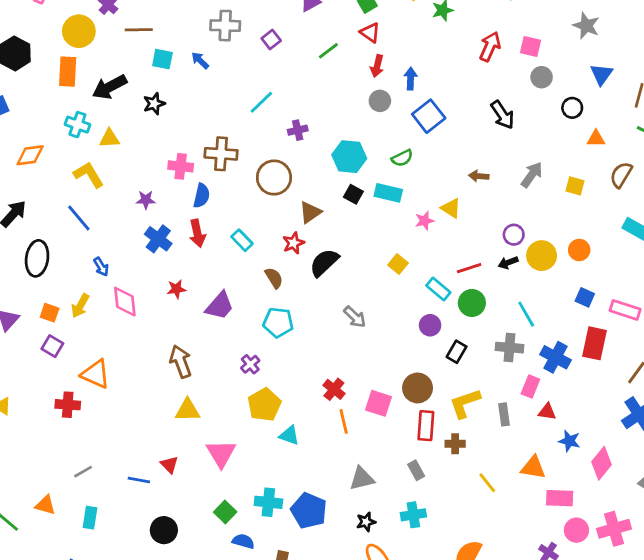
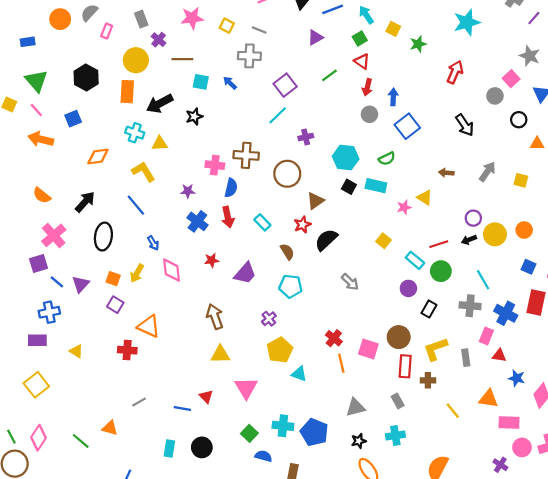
purple square: (271, 40) -> (285, 85), moved, size x1.5
pink square: (530, 47) -> (511, 79), moved, turned 35
cyan rectangle: (90, 518) -> (169, 448), moved

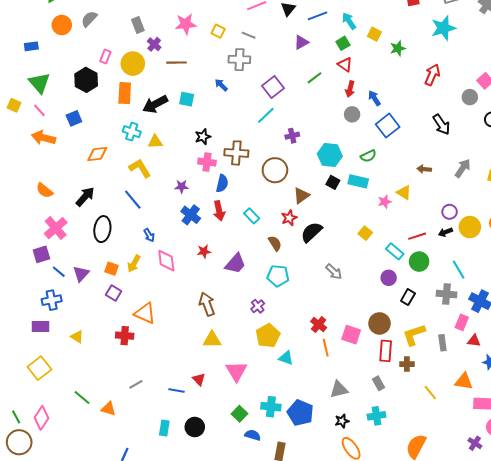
pink rectangle: (107, 31) -> (105, 56), moved
cyan square: (201, 82) -> (187, 99), moved
blue arrow: (393, 97) -> (374, 98), turned -35
black star: (194, 116) -> (203, 137), moved
green line: (81, 441) -> (82, 398), moved

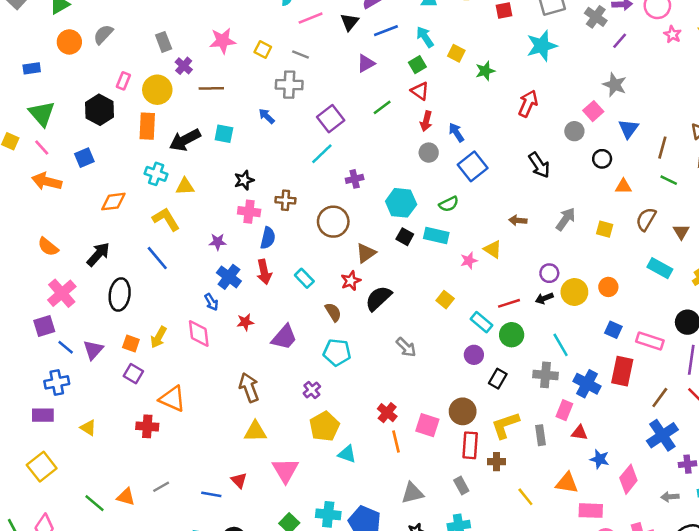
brown cross: (236, 153) -> (285, 200), size x0.7
blue arrow: (149, 235) -> (211, 302), moved
orange triangle: (108, 409) -> (126, 497), moved

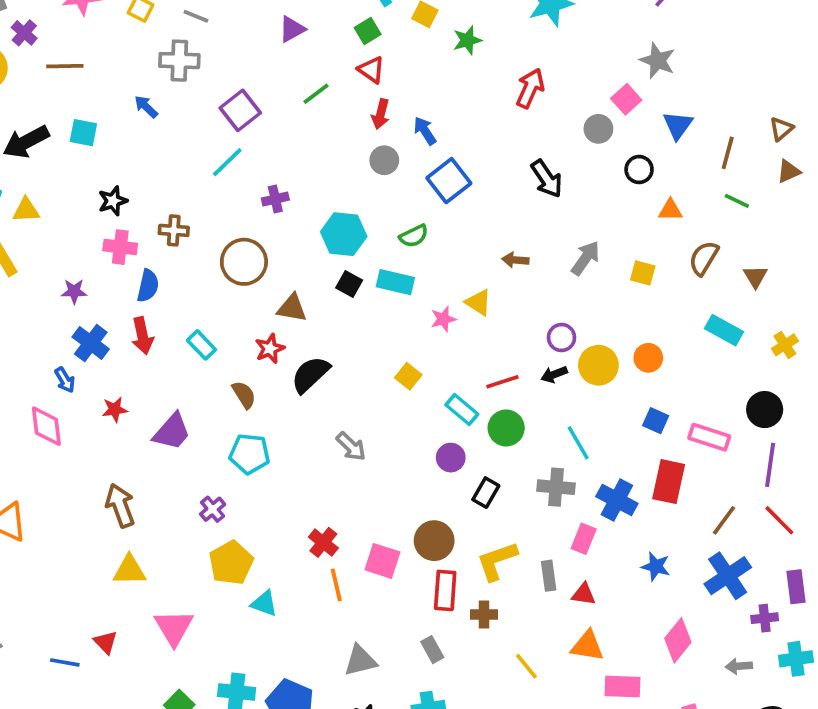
brown triangle: (366, 253) -> (292, 308), turned 45
red triangle: (579, 433) -> (584, 594), moved
blue star: (600, 459) -> (656, 566), moved

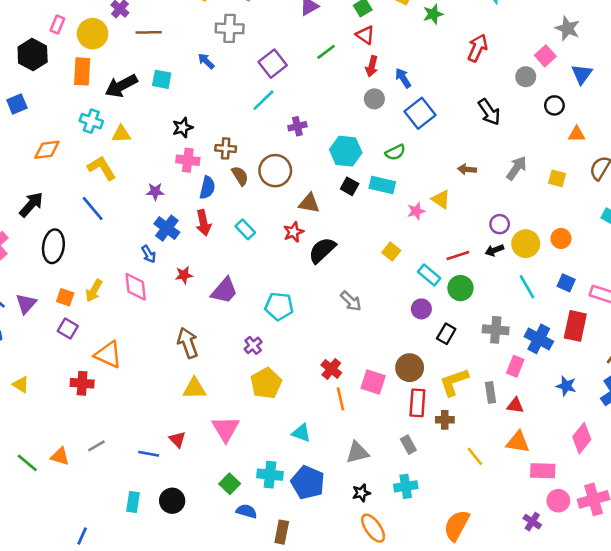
brown semicircle: (244, 395) -> (240, 176), moved
cyan line: (578, 443) -> (527, 287), moved
cyan triangle: (264, 603) -> (301, 433), moved

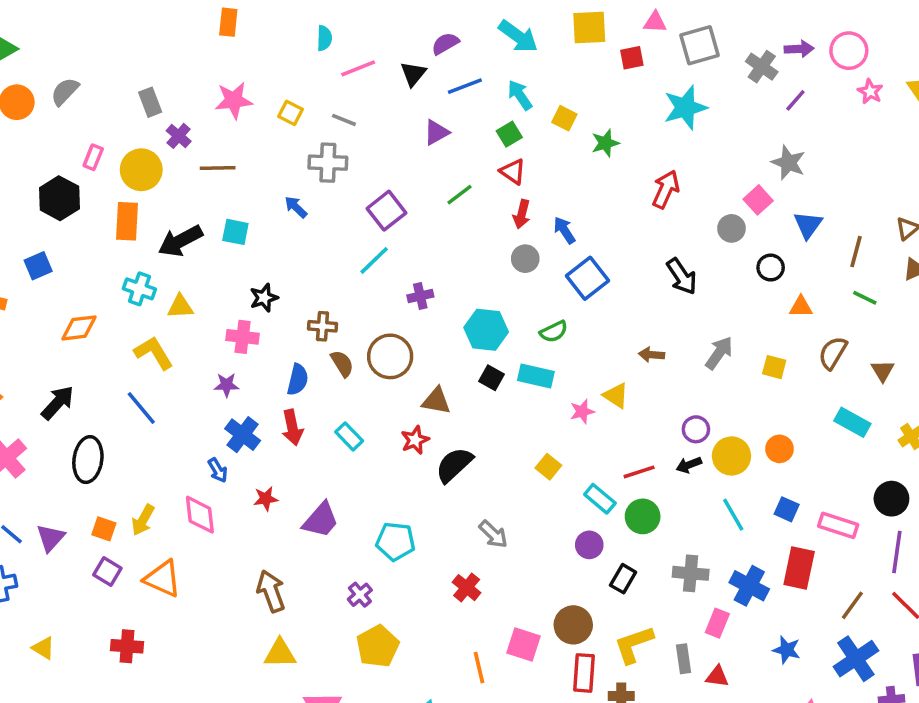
pink cross: (188, 160) -> (243, 337), moved
orange triangle: (108, 355) -> (163, 579), moved
red cross: (331, 369) -> (467, 588), moved

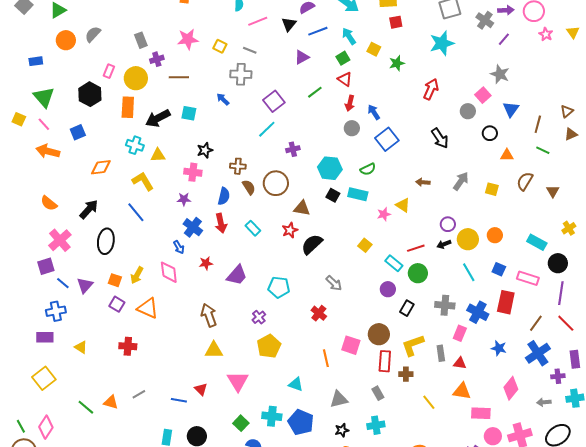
red square: (632, 58) -> (396, 22), moved
purple cross: (179, 136) -> (157, 59), turned 32
cyan rectangle: (852, 422) -> (537, 242), moved

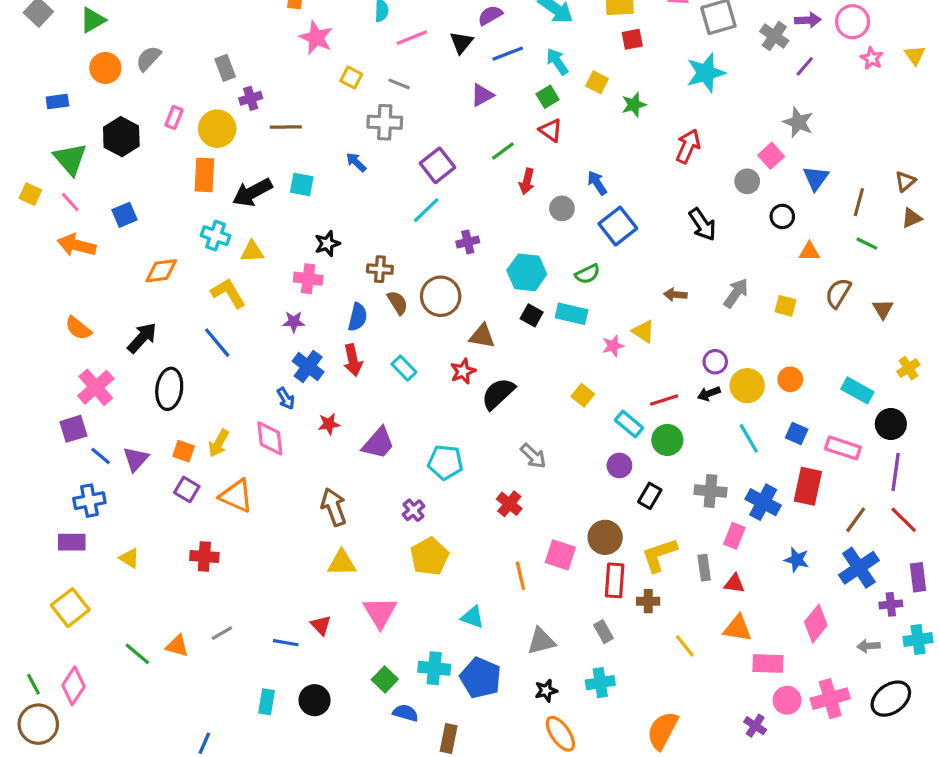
pink star: (188, 39) -> (316, 38), moved, turned 30
black hexagon: (90, 94) -> (121, 137), moved
red arrow: (350, 103) -> (527, 181), moved

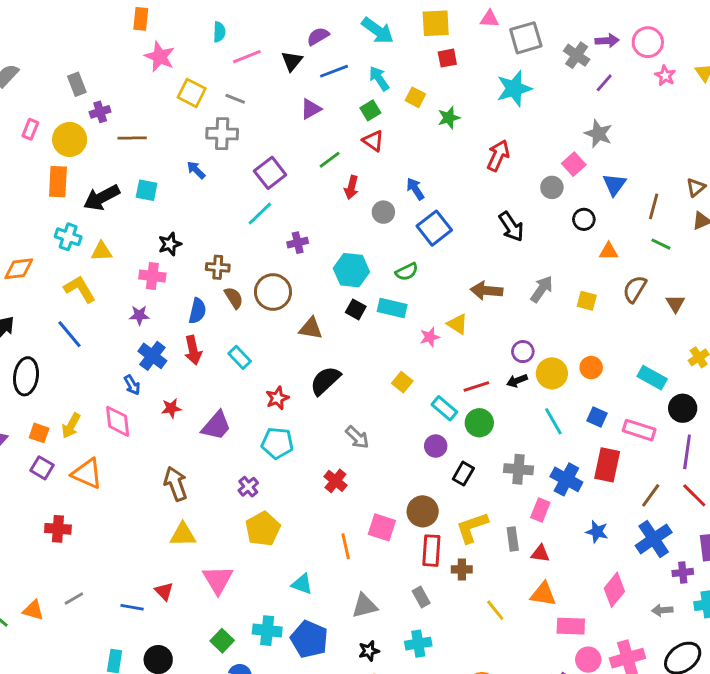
yellow square: (351, 78) -> (192, 93), size x1.4
brown arrow: (675, 295) -> (487, 291), size x1.5
red star: (463, 371) -> (277, 398), moved

